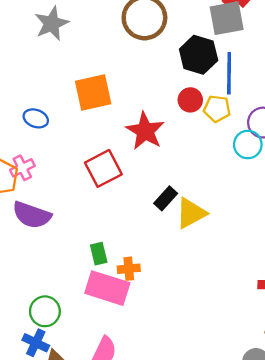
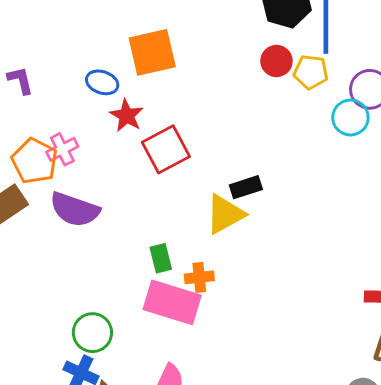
blue ellipse: (36, 118) -> (102, 82), moved
red star: (145, 131) -> (127, 116), moved, size x0.7
black rectangle: (166, 198) -> (246, 187), turned 30
yellow triangle: (191, 213) -> (225, 214), moved

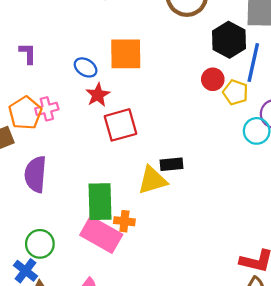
purple semicircle: (75, 210) -> (35, 174), moved, turned 63
green rectangle: (161, 258) -> (100, 202), size x1.8

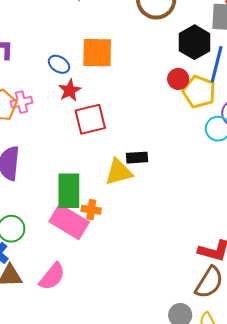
yellow pentagon: (235, 92) -> (199, 92), size x1.4

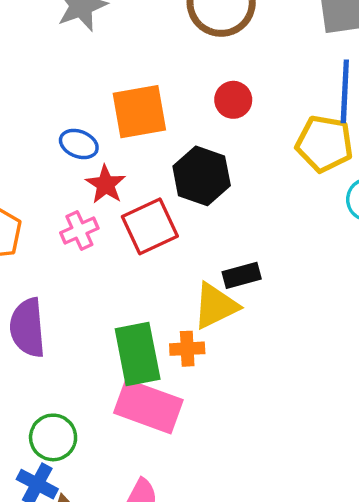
black hexagon: (194, 42) -> (202, 176), moved
red circle: (178, 79) -> (233, 100), moved
pink cross: (21, 102) -> (79, 230), moved
orange cross: (91, 210) -> (187, 349), moved

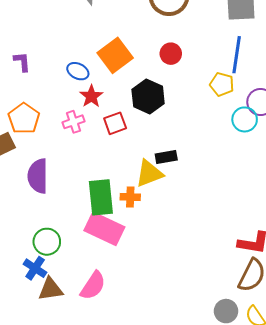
orange square: (139, 112) -> (115, 55), turned -32
yellow pentagon: (324, 144) -> (222, 84), size x0.7
red square: (150, 226) -> (115, 123), size x0.7

